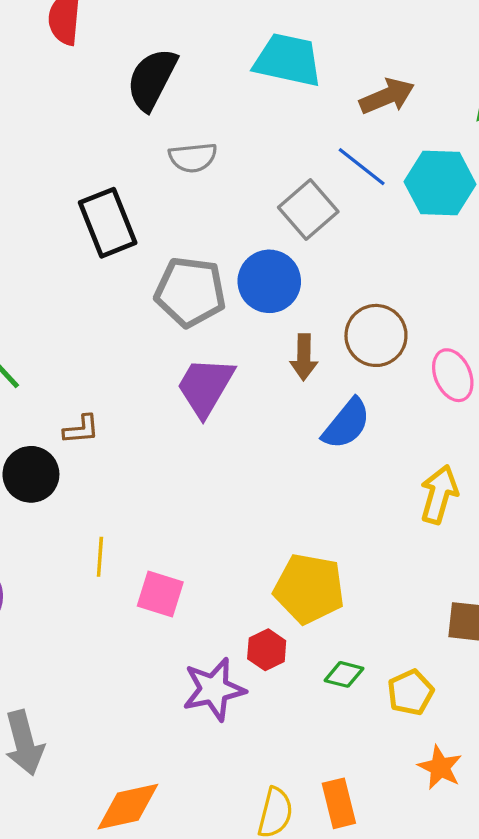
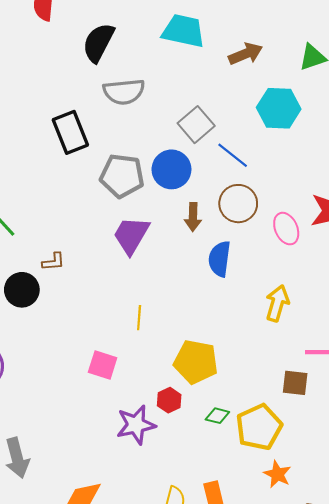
gray semicircle: (193, 157) -> (124, 92), size x1.4
blue line: (362, 167) -> (233, 155), moved
blue semicircle: (346, 424) -> (219, 259), turned 148
yellow line: (100, 557) -> (139, 318), moved
yellow pentagon: (410, 692) -> (259, 427), size x1.6

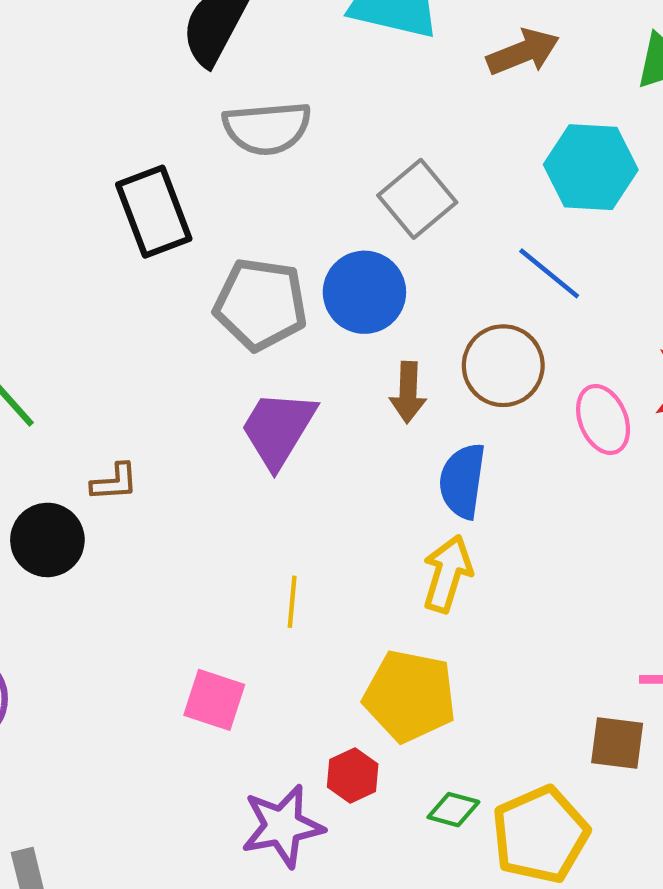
blue line: (233, 155) -> (549, 273), moved
yellow arrow: (277, 303) -> (447, 574), moved

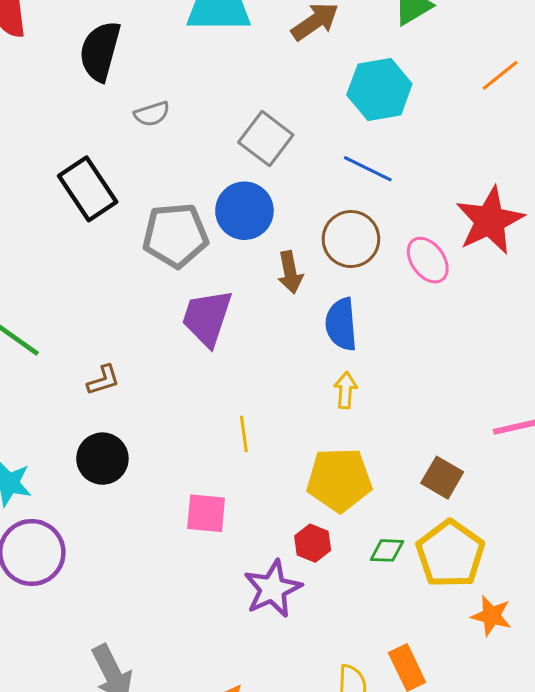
gray semicircle: (267, 128) -> (152, 114), size x0.6
black circle: (47, 540) -> (102, 459), moved
yellow arrow: (447, 574) -> (346, 390), size x0.7
brown square: (617, 743) -> (442, 478), moved, turned 36

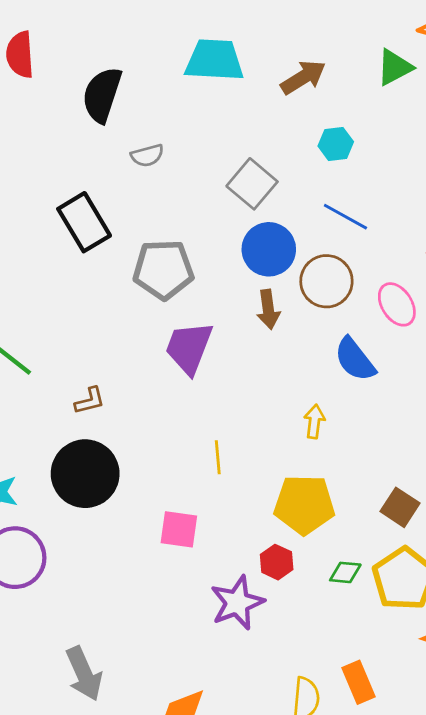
cyan hexagon: (379, 89) -> (336, 144), moved, size x0.6
blue circle: (244, 211) -> (269, 249), moved
blue semicircle: (341, 324) -> (355, 359), moved, turned -36
black circle: (102, 459) -> (85, 474), size x1.4

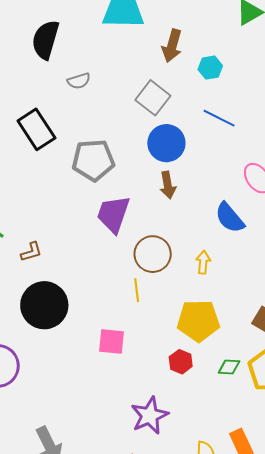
brown arrow: (303, 77) -> (172, 46), moved, turned 140
brown circle: (326, 281) -> (153, 254), moved
brown L-shape: (90, 401) -> (31, 252), moved
purple star: (237, 603) -> (150, 416), moved

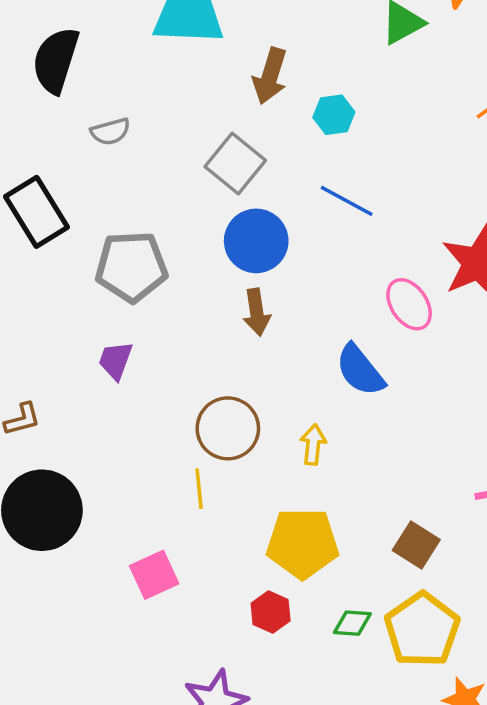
purple trapezoid: (113, 214) -> (116, 360), moved, size x0.6
pink square: (111, 342) -> (154, 575), turned -32

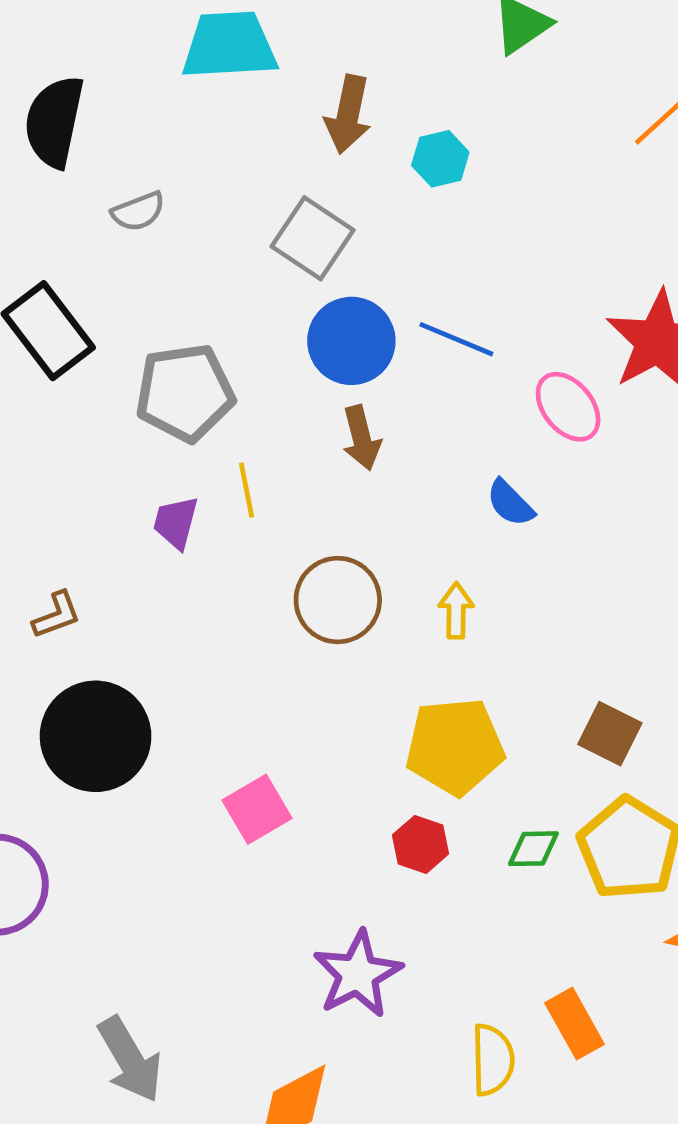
blue line: (347, 201) -> (456, 339), moved
blue semicircle: (360, 370) -> (510, 503), size x0.7
yellow line: (199, 489) -> (246, 490), moved

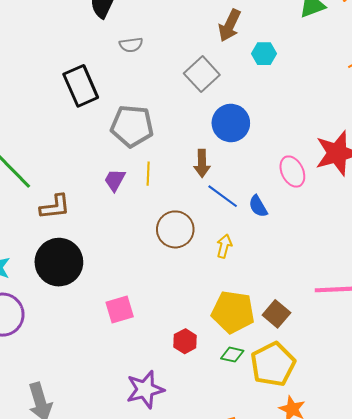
blue line: (456, 339) -> (223, 196), moved
blue circle: (351, 341) -> (231, 123), moved
brown L-shape: (57, 615) -> (55, 207), size x1.4
yellow pentagon: (455, 746) -> (233, 312), moved

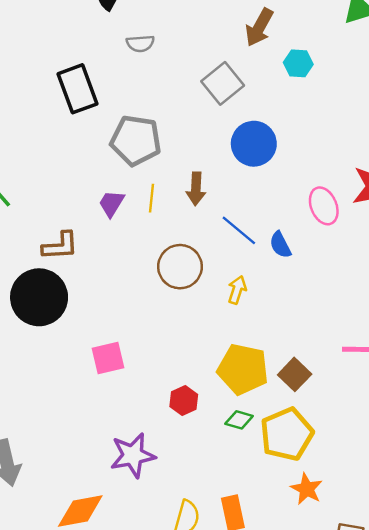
brown arrow: (202, 163) -> (196, 189), moved
brown L-shape: (55, 207) -> (60, 246), moved

